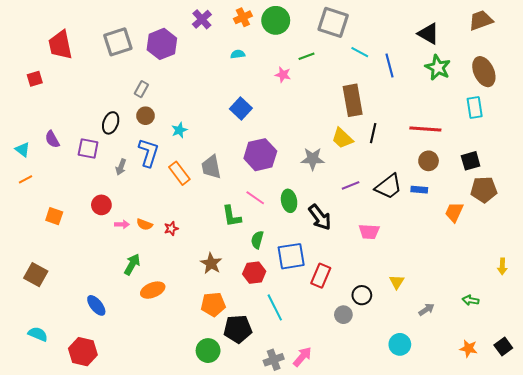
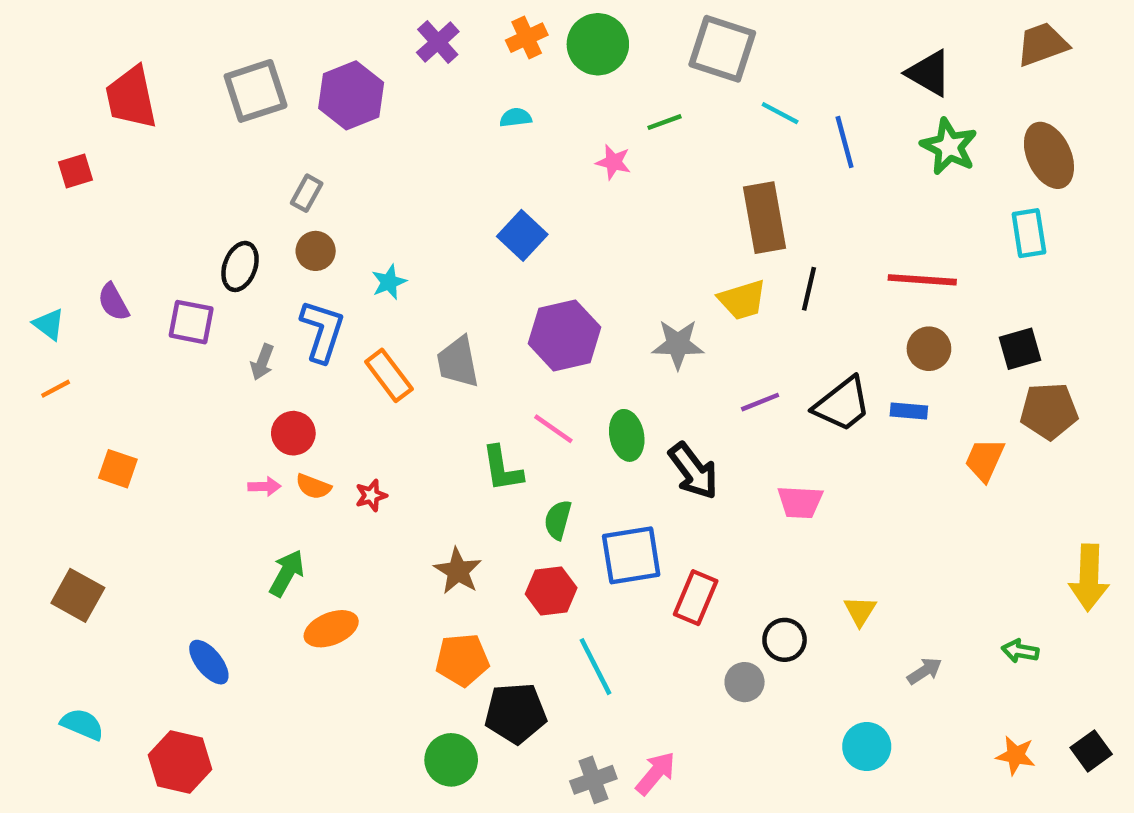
yellow trapezoid: (342, 138) -> (742, 300), turned -60
red circle: (101, 205) -> (293, 433), moved
yellow arrow: (502, 266) -> (1089, 578), size x1.8

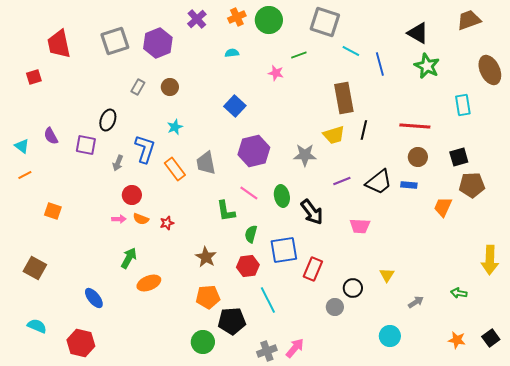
brown ellipse: (1049, 155) -> (490, 70), moved
brown circle: (316, 251) -> (170, 87), moved

